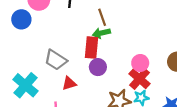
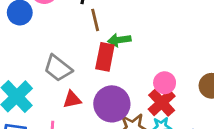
brown line: (102, 17) -> (95, 20), moved
purple circle: (98, 67) -> (112, 104), moved, size x1.6

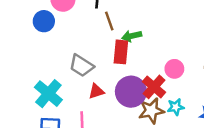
red cross: (162, 103) -> (154, 87), moved

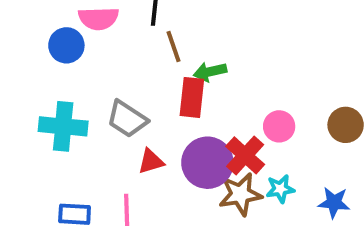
cyan cross: (48, 94) -> (63, 126), moved, turned -36

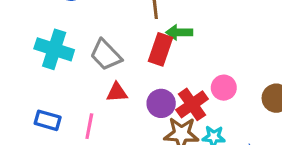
purple circle: (207, 163) -> (161, 103), size x0.7

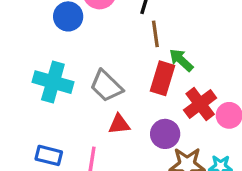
green arrow: (179, 32) -> (181, 60), turned 45
red cross: (192, 104) -> (200, 104), moved

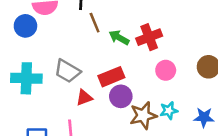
red rectangle: (162, 78) -> (111, 77), moved, turned 65
red cross: (200, 104) -> (149, 37), moved, turned 30

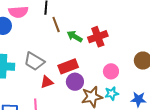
pink circle: (166, 70) -> (111, 71), moved

